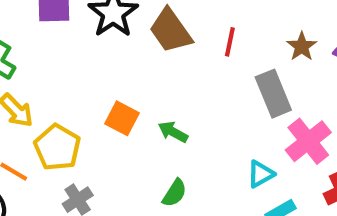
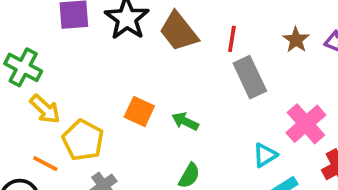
gray rectangle: (273, 94) -> (250, 77), moved

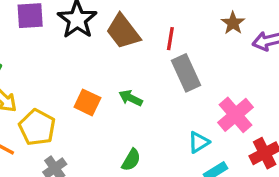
brown star: (296, 40) -> (233, 23), moved
green arrow: (185, 121) -> (131, 98), moved

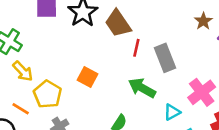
red line: (170, 39) -> (136, 48), moved
green arrow: (131, 98) -> (142, 88), moved, size x1.5

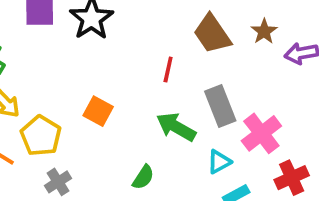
brown trapezoid: (118, 23) -> (212, 34), moved
gray rectangle: (165, 58) -> (220, 106), moved

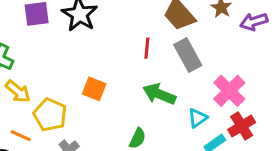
gray rectangle: (220, 106) -> (188, 55), moved
red cross: (292, 178) -> (242, 126), moved

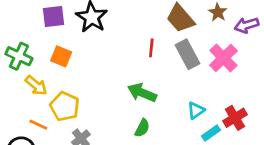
orange square: (94, 89) -> (61, 56), moved
pink cross: (229, 91) -> (223, 58), moved
green arrow: (159, 94) -> (142, 93), moved

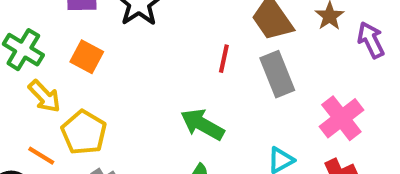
purple arrow: (247, 25) -> (371, 40), turned 75
pink cross: (223, 58) -> (341, 118), moved

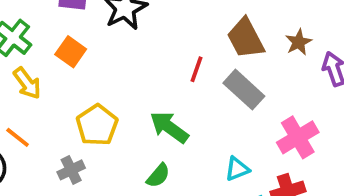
gray rectangle: (277, 74) -> (244, 90), turned -33
yellow pentagon: (84, 132) -> (97, 125), moved

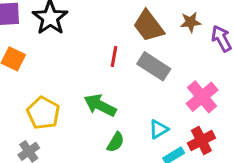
brown star: (299, 42) -> (190, 22), turned 30
green semicircle: (158, 176) -> (116, 142), moved

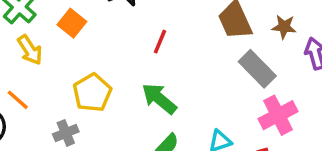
red line: (114, 56) -> (160, 42), moved
gray rectangle: (154, 66) -> (257, 69), moved

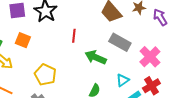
gray rectangle: (257, 69) -> (120, 42), moved
green arrow: (159, 99) -> (96, 57), moved

